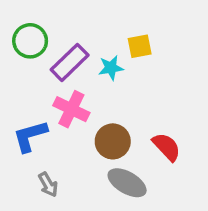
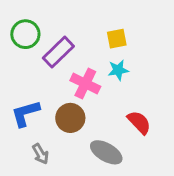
cyan star: (111, 68) -> (118, 70), moved
pink cross: (71, 109) -> (85, 84), moved
brown circle: (113, 141) -> (70, 118), moved

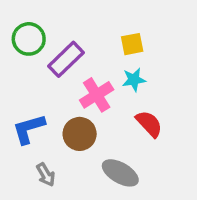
pink cross: (85, 84) -> (97, 95), turned 32
red semicircle: (139, 122) -> (149, 124), moved

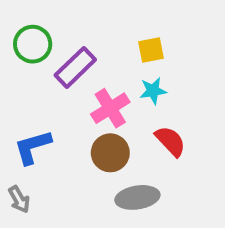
brown circle: (80, 134) -> (110, 153), moved
gray ellipse: (120, 173) -> (137, 197), turned -39
gray arrow: (46, 175) -> (19, 199), moved

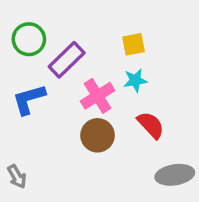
blue L-shape: (33, 147) -> (29, 99), moved
gray ellipse: (137, 197) -> (175, 175), moved

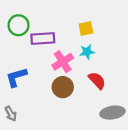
purple rectangle: (67, 60) -> (43, 38), turned 40
blue L-shape: (29, 99) -> (16, 77), moved

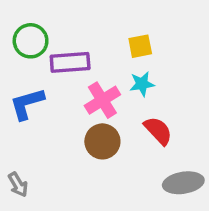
blue L-shape: (16, 77) -> (27, 104), moved

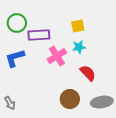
brown circle: (102, 141) -> (70, 99), moved

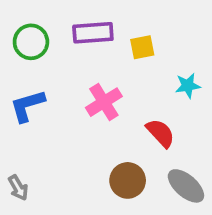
purple rectangle: (39, 35) -> (93, 33), moved
cyan star: (79, 47) -> (188, 86), moved
gray ellipse: (102, 102) -> (186, 186), turned 50

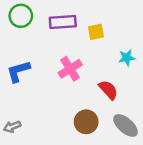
green circle: (31, 42) -> (21, 16), moved
gray arrow: (18, 188) -> (12, 127), turned 98

